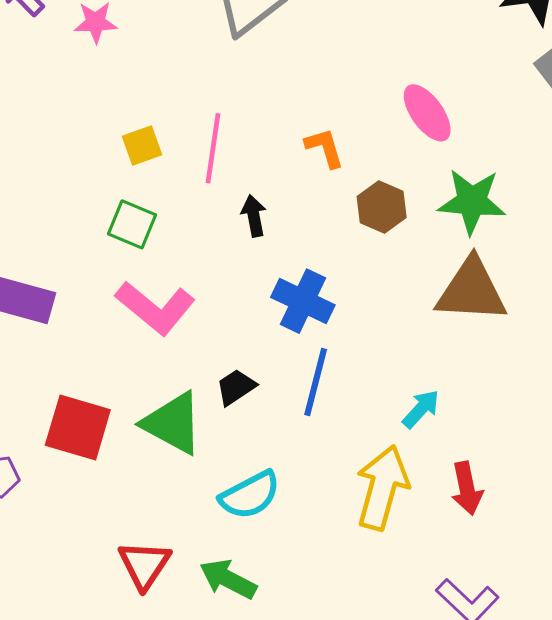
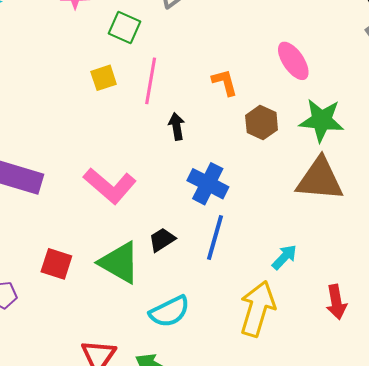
green square: (132, 224) -> (125, 27), moved
red square: (78, 427) -> (56, 264), size x0.7
red arrow: (467, 488) -> (336, 302), moved

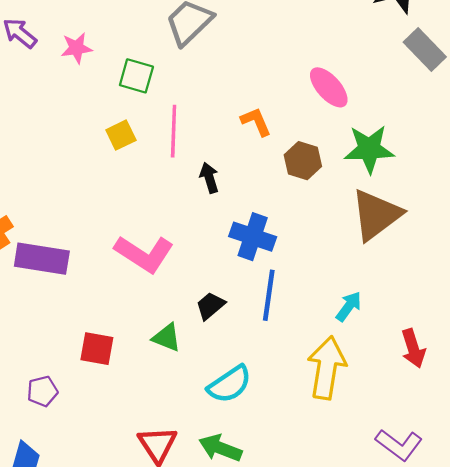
brown triangle: (320, 179) -> (376, 215), turned -34
green triangle: (119, 263) -> (167, 338), size x0.6

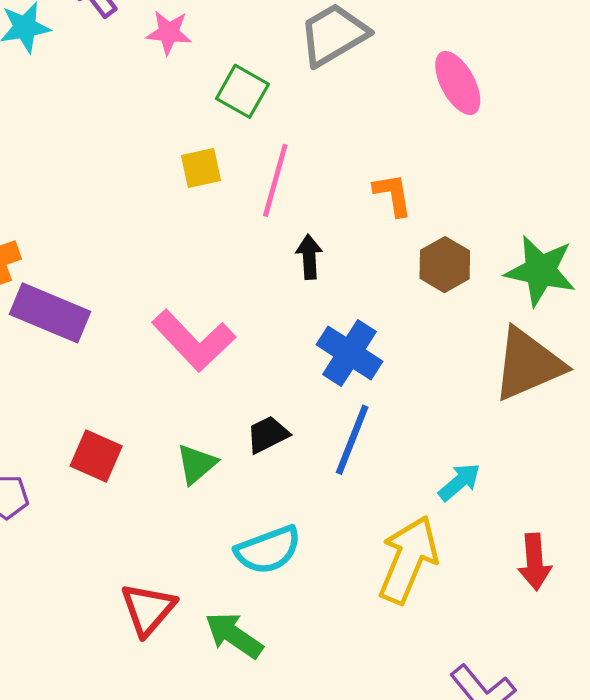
pink ellipse: (329, 87) -> (458, 83), moved
green triangle: (167, 338) -> (196, 464), turned 44

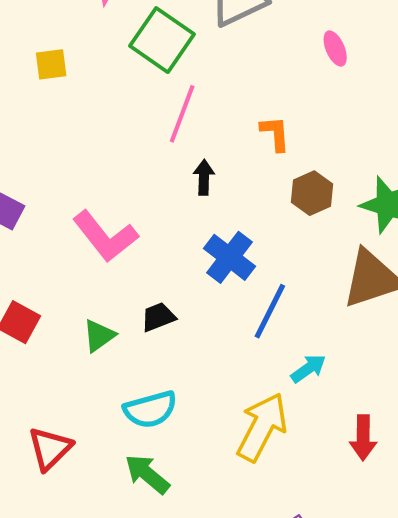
pink ellipse: (458, 83) -> (335, 48), size x0.7
green square: (242, 91) -> (162, 40), size x1.5
yellow square: (201, 168) -> (51, 64), moved
blue line: (352, 440) -> (270, 311), moved
green arrow: (234, 635) -> (147, 474), moved

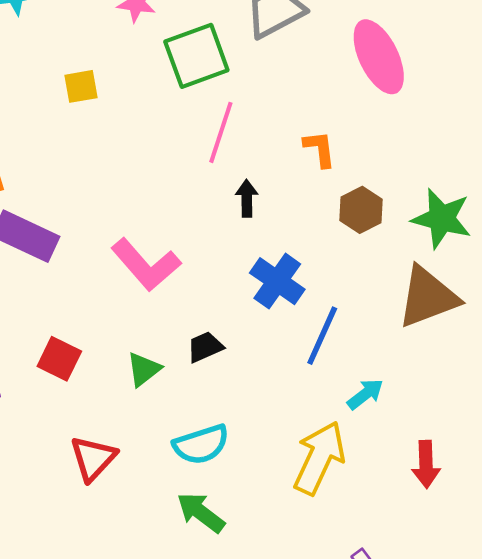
green square: (162, 40) -> (196, 56), turned 38
pink ellipse: (335, 48) -> (379, 57), size x2.0
red triangle: (50, 448) -> (93, 458), moved

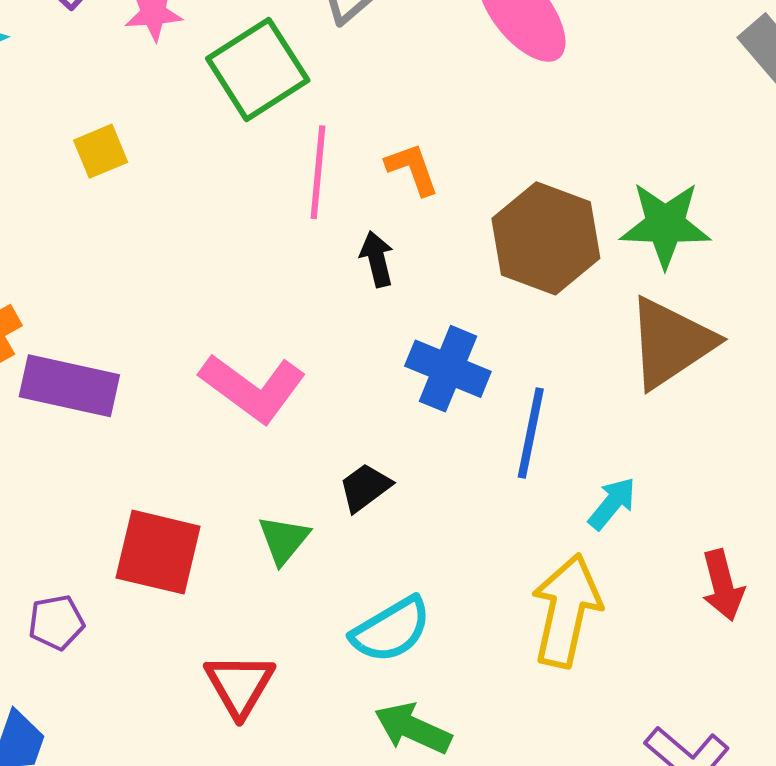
orange L-shape: (320, 149) -> (412, 169), moved
brown hexagon: (361, 210) -> (546, 238), size x1.6
red square: (59, 359) -> (158, 552), size x1.4

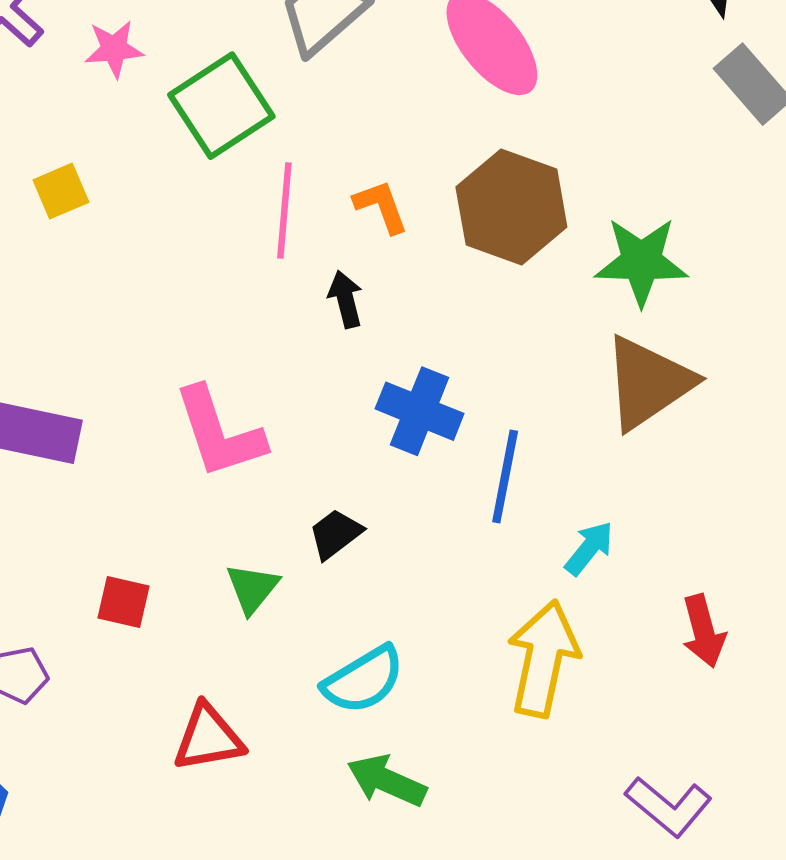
brown hexagon: (546, 238) -> (511, 207), moved
pink L-shape: (253, 388) -> (219, 433), turned 36
red square: (158, 552) -> (124, 602), size x0.6
red triangle: (240, 685) -> (208, 738), turned 50

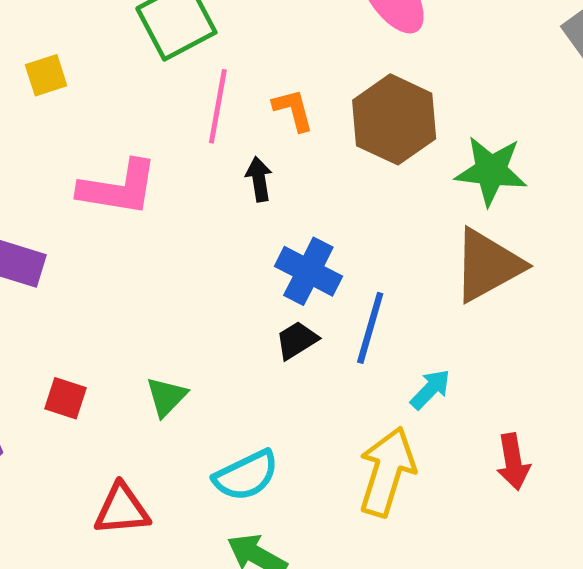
pink L-shape: (219, 433) -> (118, 188), moved, turned -68
black trapezoid: (335, 534) -> (297, 340), moved

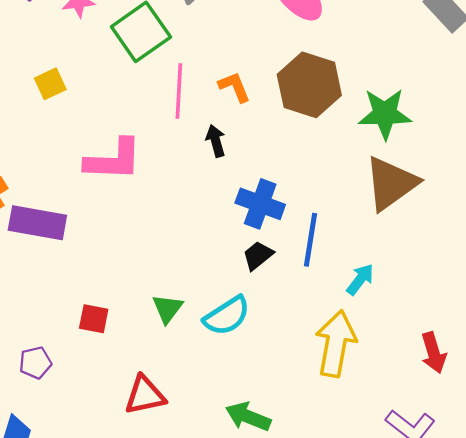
red arrow: (513, 462) -> (434, 353), moved
cyan semicircle: (246, 476) -> (227, 316), moved

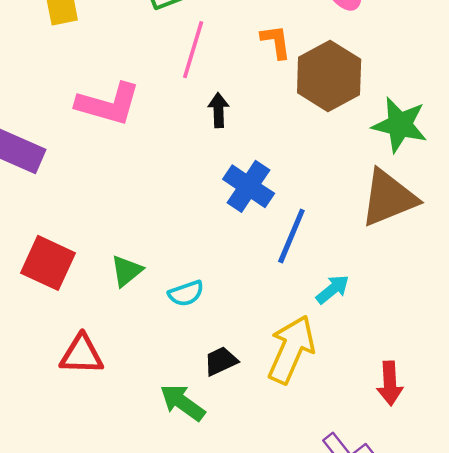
orange L-shape: (234, 87) -> (276, 42), moved
black trapezoid: (258, 255) -> (221, 361), moved
cyan semicircle: (227, 316) -> (186, 293), size x0.7
red square: (94, 319) -> (48, 263), size x1.6

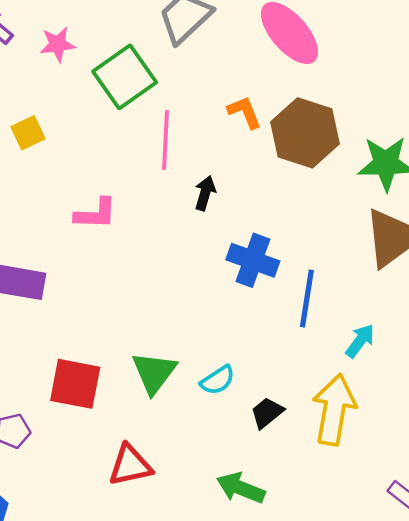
pink L-shape: (108, 104) -> (96, 214), size x0.7
black arrow: (218, 110) -> (205, 193), turned 32
green triangle: (127, 271) -> (154, 373), size x1.4
black trapezoid: (221, 361) -> (267, 413), moved

